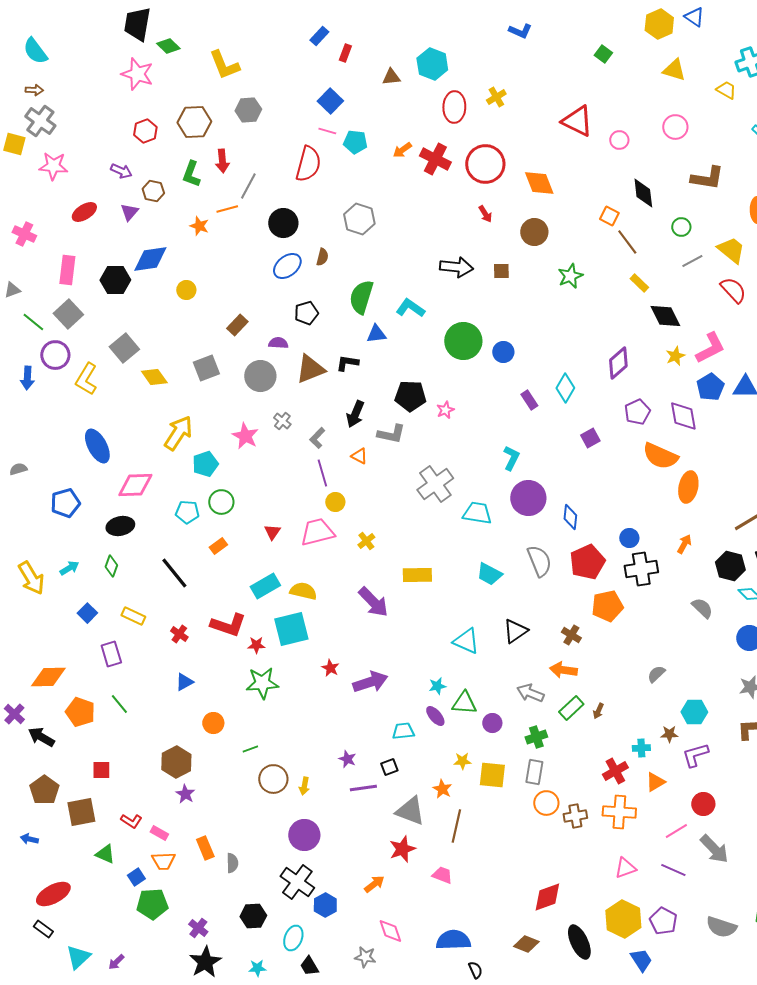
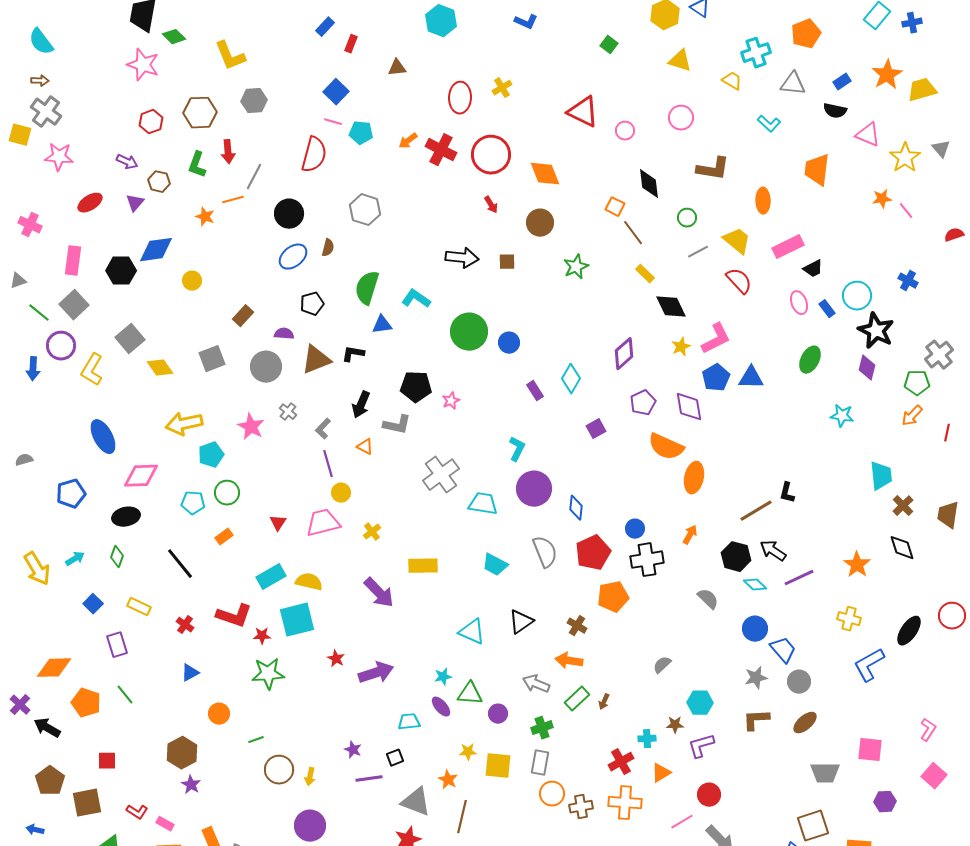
cyan hexagon: (432, 64) -> (441, 21), moved
yellow arrow: (178, 433) -> (184, 424), turned -135

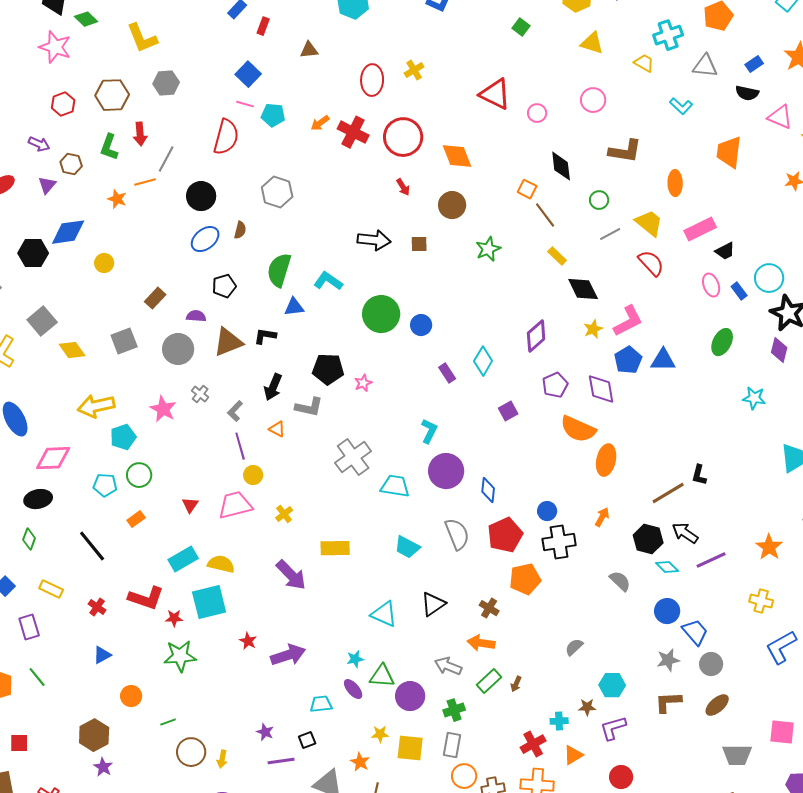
purple circle: (498, 714) -> (410, 696), size x1.5

